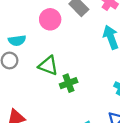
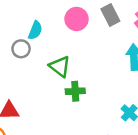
cyan semicircle: (17, 40) -> (35, 30), turned -78

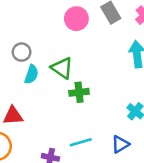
cyan semicircle: (35, 30) -> (31, 74), moved

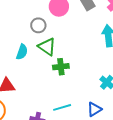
gray circle: (22, 52) -> (38, 25), moved

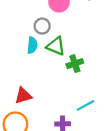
cyan semicircle: (22, 52) -> (32, 45), moved

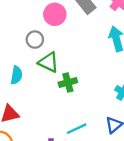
cyan semicircle: (32, 45) -> (16, 75), moved

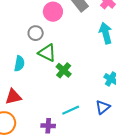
green cross: (68, 82) -> (64, 70), turned -35

